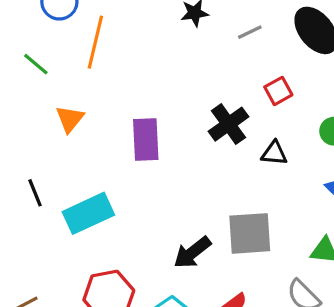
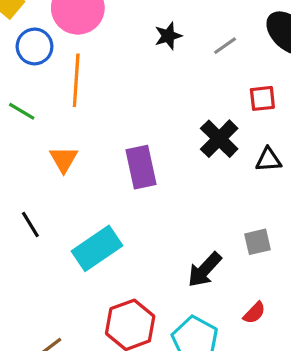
red square: (278, 91) -> (262, 98), turned 32
black line: (35, 193) -> (30, 225), moved
gray square: (250, 233) -> (258, 242), size x0.6

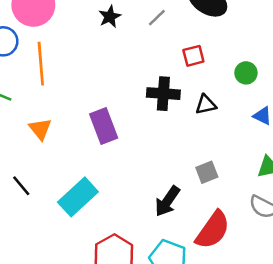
black cross: (219, 139) -> (163, 94), turned -32
red semicircle: (254, 313) -> (213, 230), size x2.0

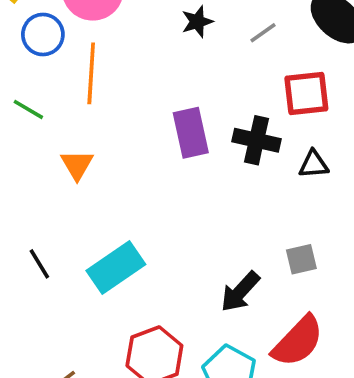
red square: (193, 56) -> (306, 94), size x1.5
purple rectangle: (104, 126) -> (191, 133), moved
black line: (21, 186) -> (39, 264), moved

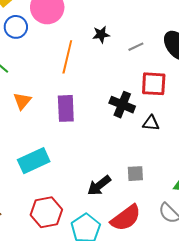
orange line: (91, 73) -> (67, 57), moved
purple rectangle: (191, 133) -> (66, 108), moved

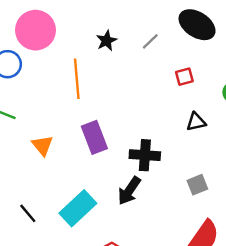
red square: (154, 84) -> (184, 77), size x0.6
black cross: (122, 105) -> (145, 155), moved
black arrow: (99, 185) -> (129, 191), moved

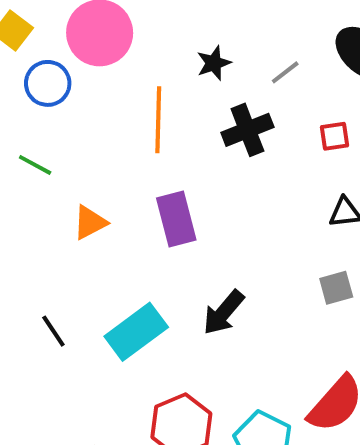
orange triangle: (42, 145) -> (90, 222), turned 35
black cross: (145, 155) -> (247, 130), moved, turned -32
gray square: (197, 185) -> (336, 288), moved

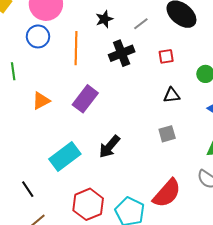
blue circle: (48, 83) -> (38, 36), moved
green line: (35, 165) -> (13, 71), turned 54
purple rectangle: (176, 219) -> (85, 99), turned 52
black line: (53, 331) -> (28, 189), moved

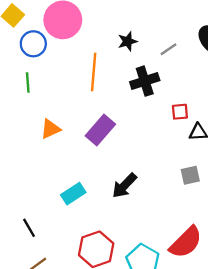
blue circle: (38, 36) -> (33, 44), moved
red square: (166, 56) -> (180, 112), moved
green line: (13, 71) -> (28, 82), moved
cyan rectangle: (65, 157) -> (73, 194), size x0.7

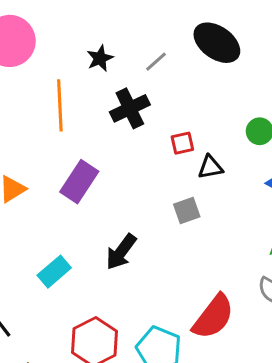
gray square: (190, 175) -> (187, 211), moved

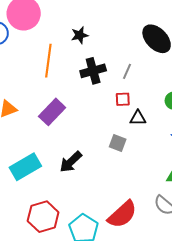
gray line: (156, 62) -> (127, 71), moved, turned -35
gray square: (187, 211) -> (118, 143), turned 30
cyan rectangle: (54, 272) -> (25, 167), size x1.4

